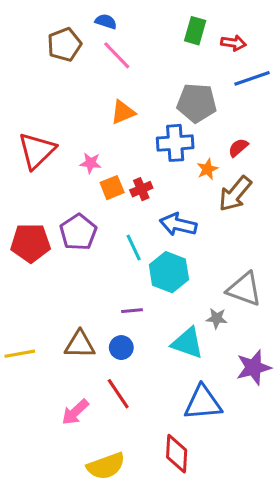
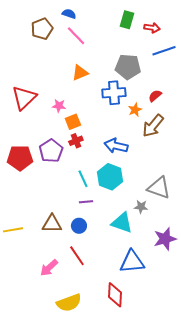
red cross: (141, 189) -> (76, 141), moved
cyan line: (134, 248) -> (83, 179), moved

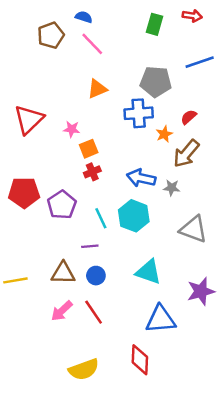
red arrow: (152, 28) -> (192, 16), moved
purple pentagon: (51, 151) -> (62, 205), moved
purple line: (86, 202) -> (90, 246), moved
gray star: (141, 207) -> (172, 188), moved
pink arrow: (49, 268) -> (62, 311), moved

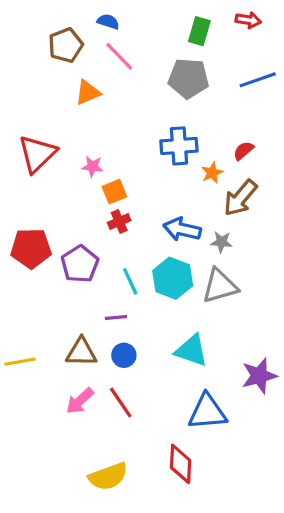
gray pentagon: (156, 82) -> (188, 78), moved
orange triangle: (97, 89) -> (88, 92), moved
gray triangle: (194, 229) -> (220, 286), moved, turned -36

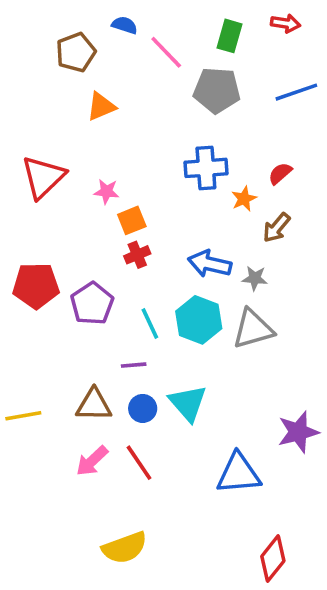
pink line: (119, 56) -> (166, 52), moved
brown arrow: (240, 198) -> (276, 228), size x0.7
cyan triangle: (192, 351) -> (188, 403), moved, turned 30
red diamond: (181, 464) -> (273, 559), moved, turned 36

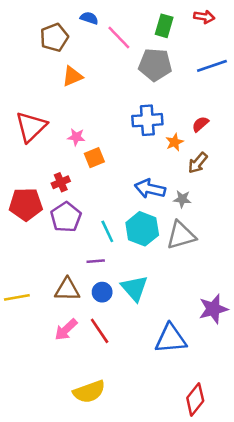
red cross: (137, 255) -> (61, 182), moved

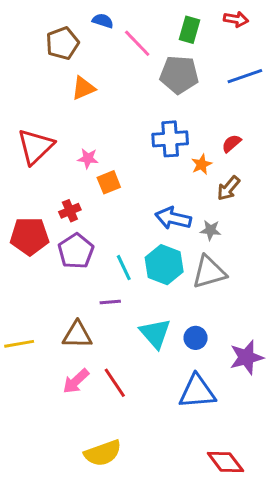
blue circle: (102, 292) -> (196, 338), moved
red diamond: (195, 399) -> (225, 462), turned -76

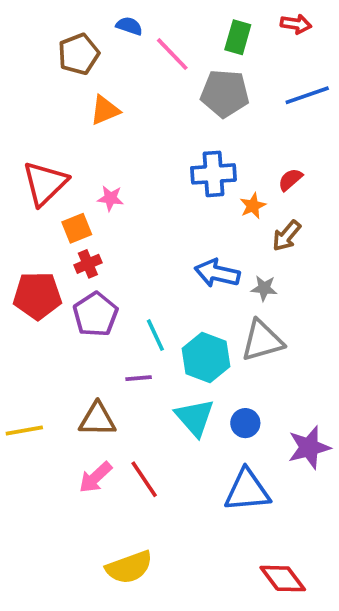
orange square: (109, 182) -> (77, 228), moved
cyan hexagon: (164, 265) -> (206, 358), moved

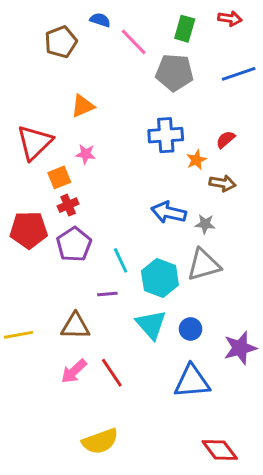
orange triangle: (105, 110) -> (83, 106), moved
brown arrow: (287, 236) -> (223, 183), turned -120

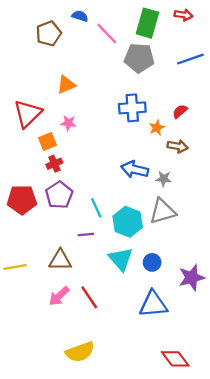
green rectangle: (185, 29) -> (147, 23), size x1.4
red pentagon: (29, 230) -> (22, 200), moved

